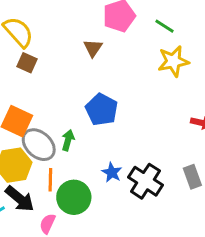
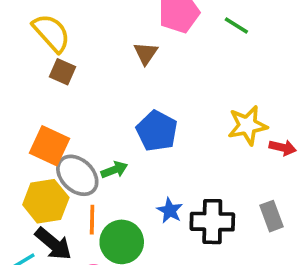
yellow star: (173, 61) -> (247, 125), moved
green arrow: (68, 140) -> (114, 170), turned 54
black cross: (145, 181) -> (212, 222), turned -32

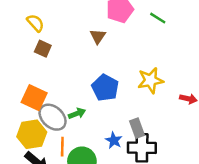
yellow semicircle: (51, 33) -> (35, 23), size x0.7
yellow star: (247, 125) -> (150, 80), moved
gray rectangle: (272, 216) -> (137, 128), moved

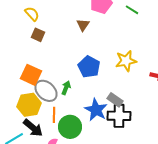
green arrow: (77, 113) -> (66, 88), turned -48
gray rectangle: (137, 128) -> (115, 100), turned -35
blue star: (114, 140) -> (96, 110), size x1.6

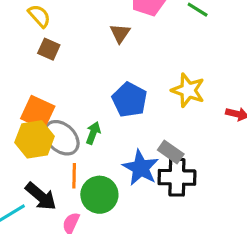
yellow star: (126, 61) -> (188, 90), turned 30
yellow hexagon: (29, 105) -> (35, 139), moved

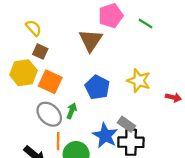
brown triangle: (120, 33) -> (91, 40), size x1.6
orange square: (38, 112) -> (50, 82), moved
yellow hexagon: (35, 139) -> (23, 73), moved

